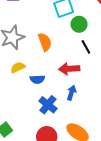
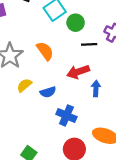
black line: (86, 47) -> (89, 44), turned -48
blue arrow: (71, 93) -> (96, 88), moved

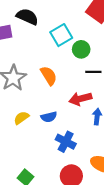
yellow semicircle: (24, 85) -> (21, 118), moved

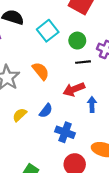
green circle: (81, 49) -> (77, 41), moved
blue semicircle: (49, 117) -> (46, 111), turned -32

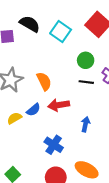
cyan square: (48, 31) -> (61, 31), moved, turned -30
red arrow: (74, 89) -> (59, 105), moved
blue semicircle: (46, 111) -> (33, 110), moved

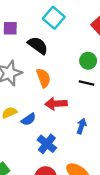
black semicircle: (30, 24) -> (38, 45), moved
cyan square: (61, 31) -> (54, 18), moved
blue semicircle: (33, 110) -> (29, 119), moved

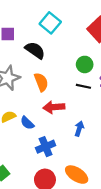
blue semicircle: (29, 119) -> (27, 123), turned 80
blue cross: (47, 144) -> (46, 147), turned 30

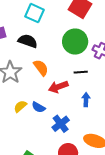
green circle: (85, 64) -> (75, 42), size x1.6
black line: (83, 86) -> (81, 72), moved

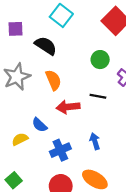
green circle: (75, 42) -> (100, 60), size x0.6
blue arrow: (86, 100) -> (95, 141), moved, turned -32
yellow semicircle: (20, 106) -> (20, 139), moved

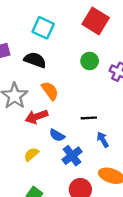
black line: (98, 96) -> (89, 118), moved
red arrow: (68, 107) -> (36, 117), moved
blue semicircle: (40, 125) -> (57, 135), moved

